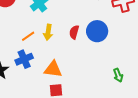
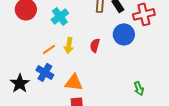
blue circle: (97, 31) -> (124, 34), moved
blue cross: (24, 59) -> (45, 72), turned -36

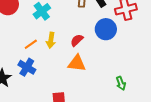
red semicircle: (95, 45) -> (77, 40), turned 32
orange triangle: (74, 82) -> (77, 63), moved

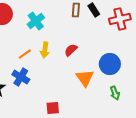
blue circle: (106, 29) -> (110, 64), moved
orange triangle: (77, 63) -> (85, 78), moved, turned 48

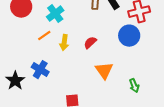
orange line: (25, 54) -> (44, 36), moved
blue circle: (110, 64) -> (129, 36), moved

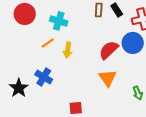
cyan cross: (55, 14) -> (59, 21), turned -36
red semicircle: (90, 43) -> (109, 50), moved, size x1.5

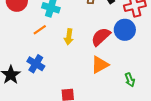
yellow arrow: (68, 50) -> (69, 37), moved
orange triangle: (108, 78) -> (100, 65), turned 36

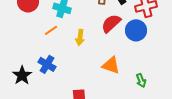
red semicircle: (101, 37) -> (111, 23), moved
orange triangle: (100, 65) -> (111, 65), turned 48

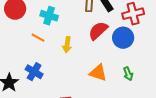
orange line: (51, 30) -> (38, 38), turned 64
green arrow: (141, 80) -> (128, 74), moved

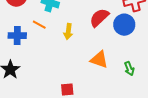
blue cross: (34, 72) -> (17, 36), moved, turned -30
green arrow: (128, 74) -> (129, 69), moved

